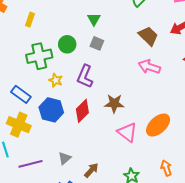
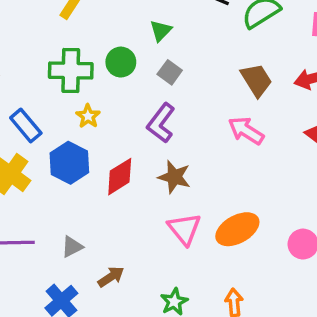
green triangle: (94, 19) -> (161, 31), moved
purple L-shape: (85, 76) -> (161, 123), moved

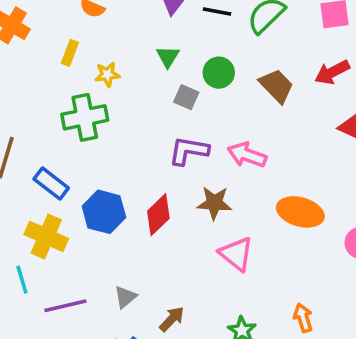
green circle: (121, 62) -> (219, 73), moved
yellow star: (88, 116) -> (107, 74), moved, turned -30
purple L-shape: (161, 123) -> (189, 151), turned 75
pink arrow: (246, 131) -> (247, 155), moved
orange ellipse: (237, 229) -> (300, 212), moved, turned 57

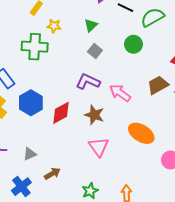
green circle: (219, 73) -> (133, 44), moved
brown trapezoid: (276, 86) -> (158, 85), moved, turned -90

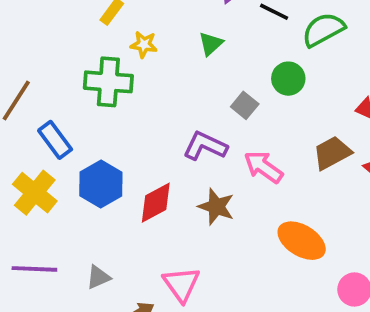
gray square: (95, 51) -> (245, 105), moved
pink triangle: (99, 147) -> (181, 284), moved

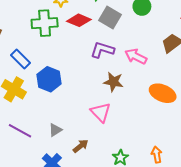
gray square: (245, 105) -> (110, 17), moved, size x1.5
red diamond: (156, 203) -> (79, 20), moved, turned 60
purple line: (34, 269) -> (20, 131), turned 35
pink triangle: (181, 284) -> (101, 112), moved

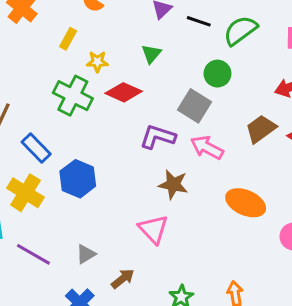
gray square: (110, 17) -> (194, 106), moved
green cross: (45, 23) -> (73, 96), turned 30

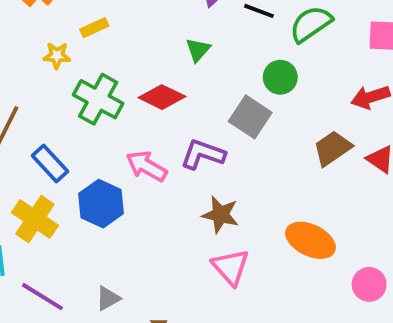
yellow rectangle: (68, 39) -> (94, 28), turned 35
yellow star: (97, 62) -> (57, 56), moved
pink arrow: (207, 147) -> (146, 166), moved
pink triangle: (153, 229) -> (231, 267), moved

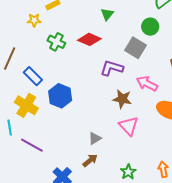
green cross: (98, 99) -> (56, 42), size x0.7
pink arrow: (146, 166) -> (147, 84), moved
gray triangle: (108, 298) -> (95, 138), moved

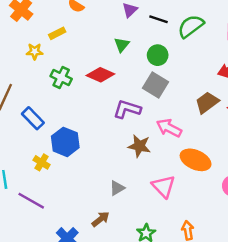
green circle: (150, 27) -> (158, 55), moved
yellow cross: (26, 105) -> (42, 162), moved, size x0.6
pink triangle: (129, 126) -> (164, 186), moved
gray triangle: (95, 138) -> (117, 188), moved

